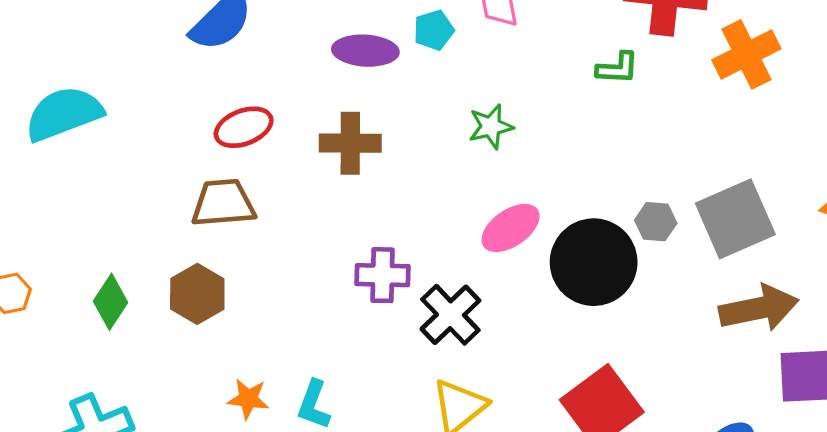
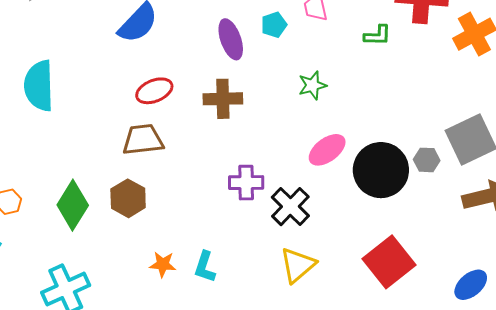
purple ellipse: (365, 51) -> (231, 39), turned 69
green L-shape: (617, 68) -> (377, 35), moved
cyan semicircle: (64, 114) -> (39, 86), turned -69
gray hexagon: (656, 222) -> (427, 160), moved
green diamond: (111, 302) -> (73, 205), size x1.4

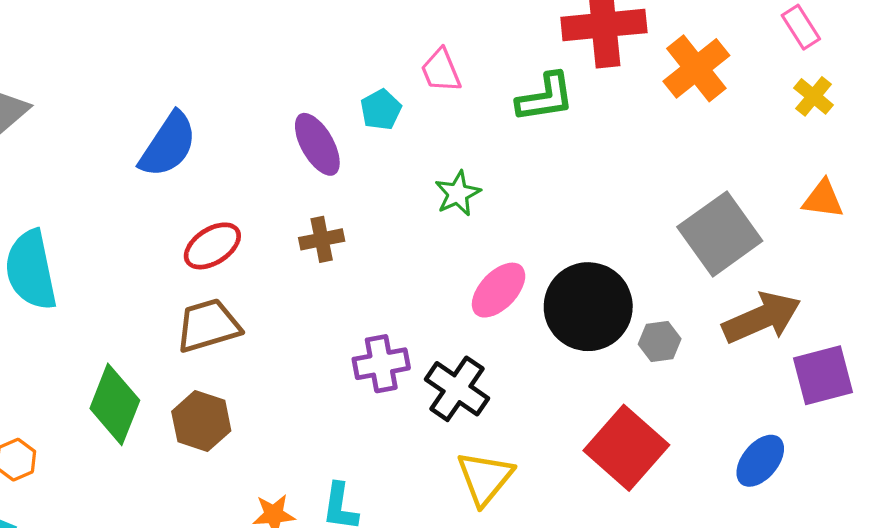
green L-shape: (377, 35) -> (545, 97), size x1.4
brown cross: (223, 99) -> (322, 239), size x0.7
gray hexagon: (427, 160) -> (660, 341), moved
green diamond: (73, 205) -> (115, 404), moved

